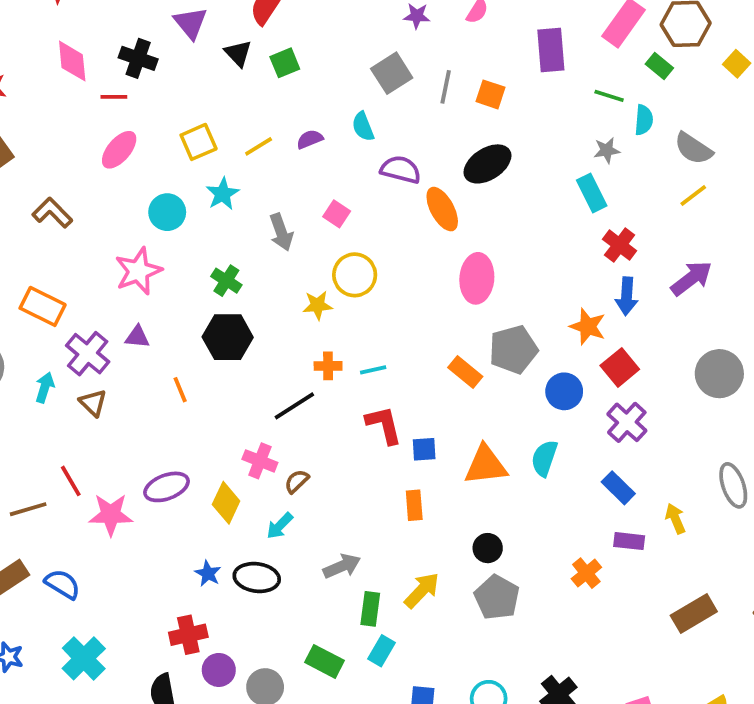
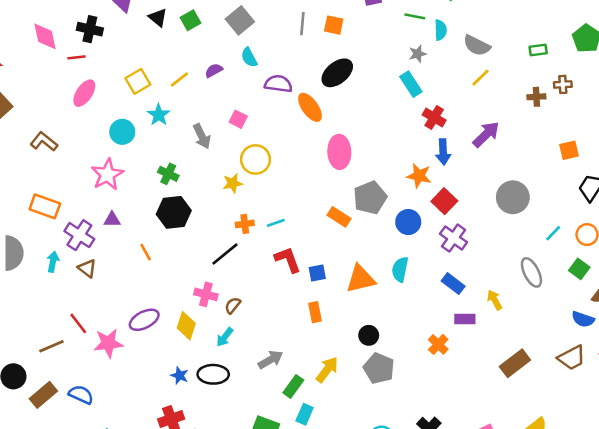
gray square: (392, 73) -> (240, 20), moved
green rectangle: (370, 609) -> (293, 386), turned 35

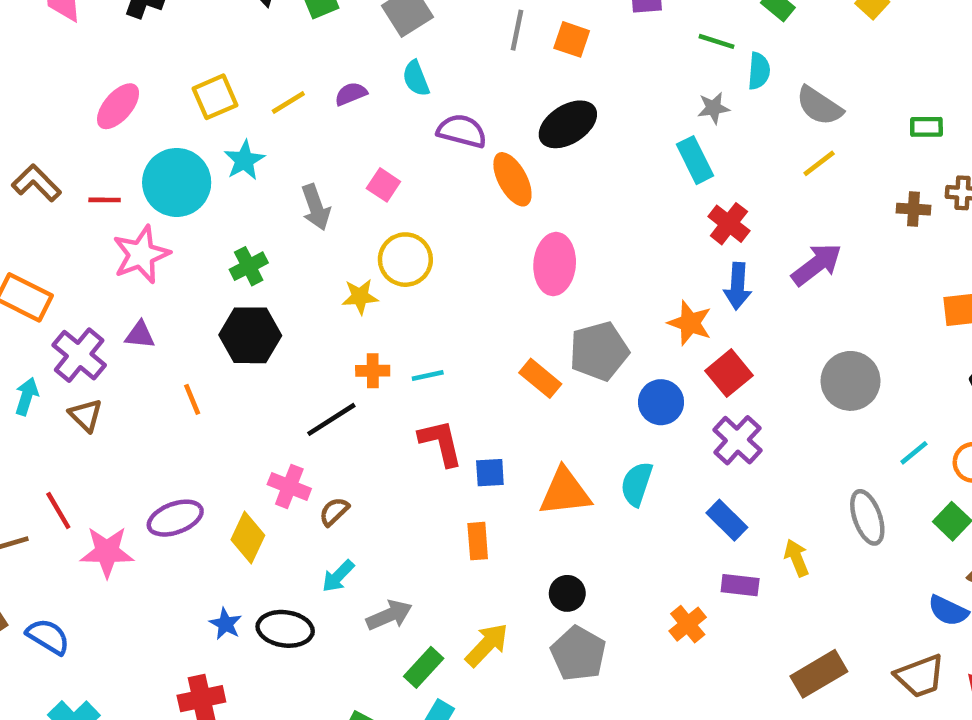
red line: (76, 57) -> (105, 200), moved
cyan circle: (122, 132) -> (177, 182), size x1.5
green cross: (168, 174) -> (249, 266), turned 30
cyan arrow: (225, 337) -> (338, 576), moved

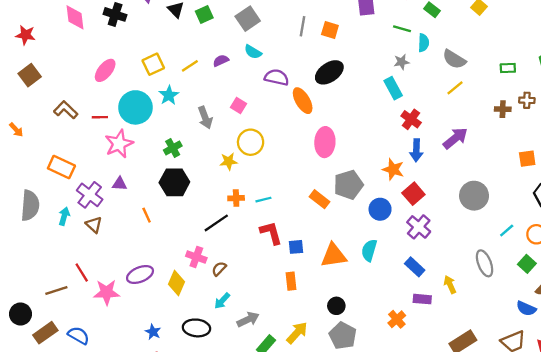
cyan semicircle: (416, 78) -> (253, 52), turned -36
blue star: (226, 624) -> (153, 332), moved

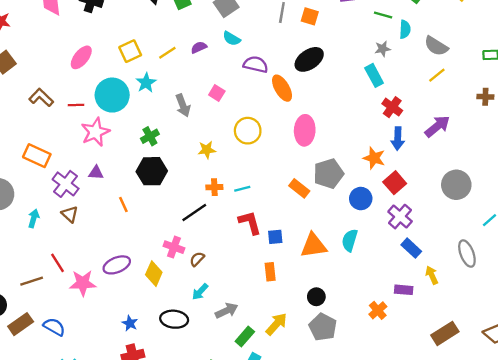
yellow circle: (251, 142) -> (248, 131), moved
cyan arrow: (64, 216) -> (34, 218), moved
blue rectangle: (415, 267) -> (411, 248), moved

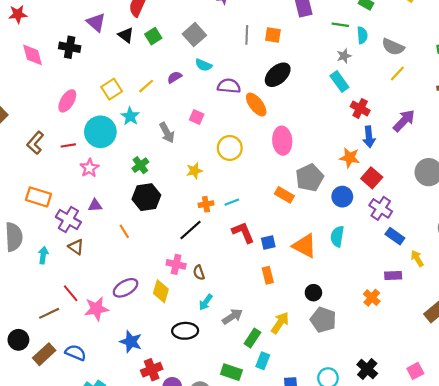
brown L-shape: (41, 98) -> (35, 143), turned -85
pink star: (95, 132) -> (89, 168), size x0.7
orange triangle: (314, 246) -> (305, 246), turned 44
brown semicircle: (197, 259) -> (199, 273), turned -56
blue star: (130, 323) -> (131, 342), moved, size x1.5

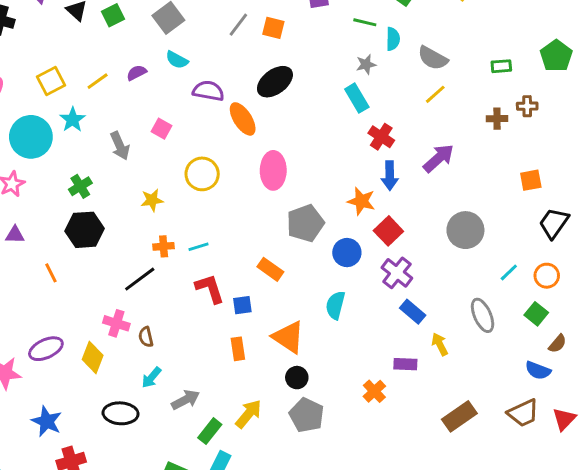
gray line: (247, 35) -> (238, 25), turned 30
orange rectangle: (284, 195) -> (270, 269), moved
orange triangle: (305, 246) -> (288, 337), moved

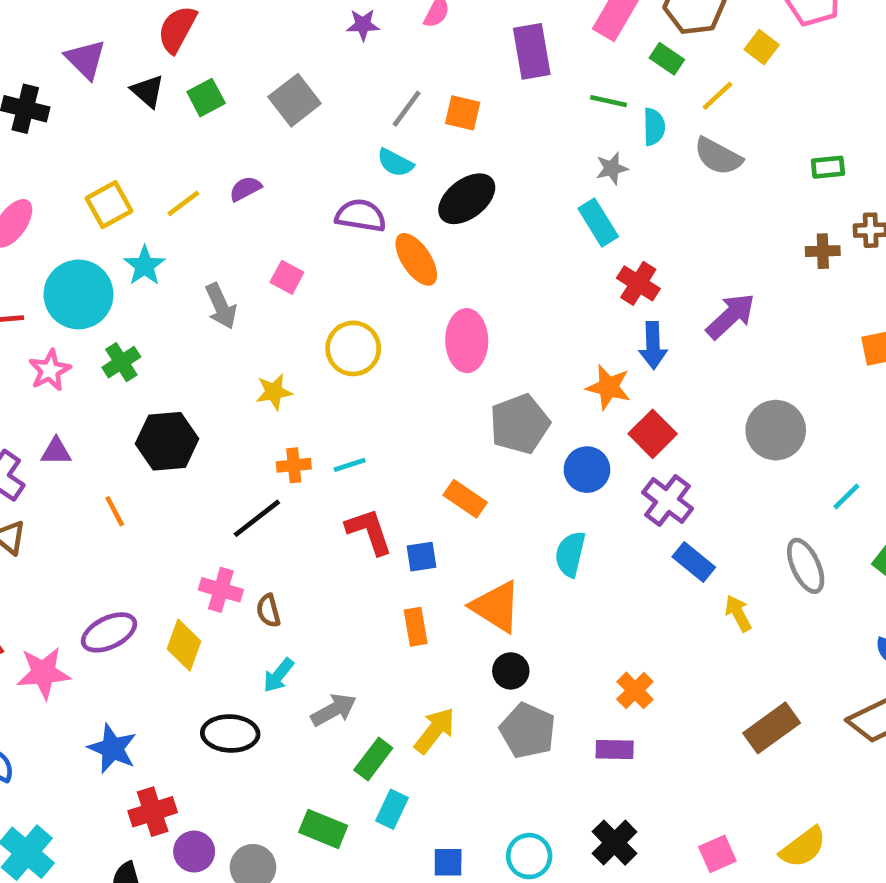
cyan semicircle: (177, 60) -> (395, 163), moved
yellow line: (435, 94) -> (718, 96), moved
green cross: (80, 186) -> (121, 362), moved
purple rectangle: (405, 364) -> (615, 750), moved

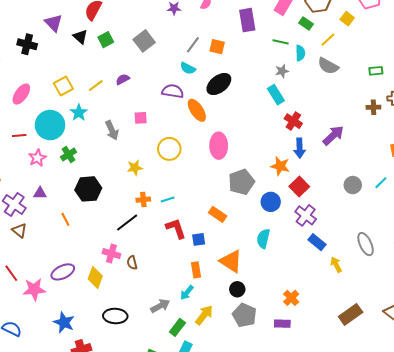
pink square: (287, 277) -> (141, 118), turned -32
gray circle: (776, 430) -> (353, 185), size x0.7
cyan line: (846, 496) -> (381, 183), moved
cyan arrow: (278, 675) -> (187, 293), moved

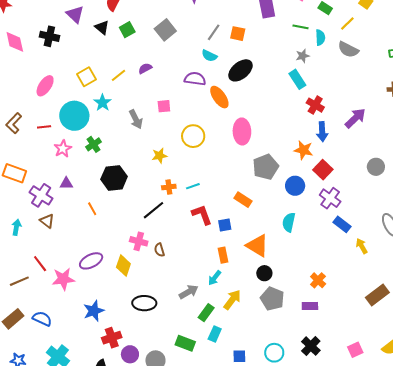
blue star: (64, 322) -> (94, 311), turned 30

